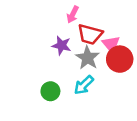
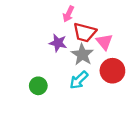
red circle: (120, 59) -> (112, 71), moved
green circle: (50, 91) -> (38, 86), moved

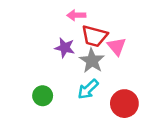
pink arrow: (68, 14) -> (76, 15), turned 63
red circle: (112, 71) -> (124, 104), moved

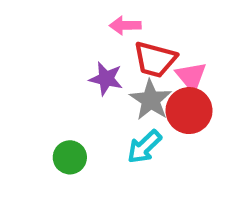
red circle: (124, 104) -> (189, 111), moved

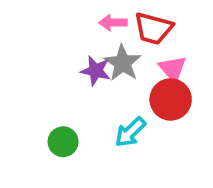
red trapezoid: (155, 59) -> (153, 28), moved
gray star: (151, 100) -> (123, 63), moved

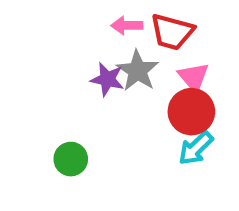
cyan arrow: (130, 132) -> (196, 148), moved

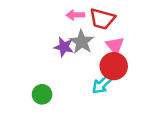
cyan arrow: (196, 148) -> (102, 84), moved

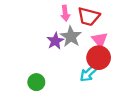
pink arrow: (75, 15) -> (65, 13), turned -96
purple star: (64, 47) -> (55, 41), turned 30

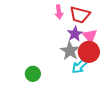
gray star: (71, 37) -> (70, 51), moved
purple star: (55, 41) -> (75, 34), moved

